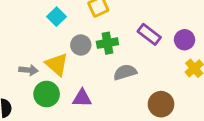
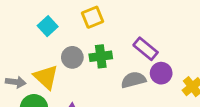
purple circle: (185, 40) -> (161, 73), moved
gray semicircle: (125, 72) -> (133, 80), moved

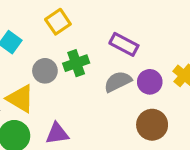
purple circle: (161, 73) -> (150, 82), moved

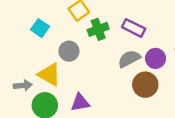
green cross: (76, 63) -> (98, 29), moved
brown circle: (152, 125) -> (145, 85), moved

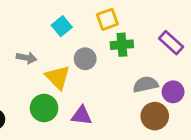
purple rectangle: (134, 28) -> (171, 43), moved
gray arrow: (23, 85) -> (26, 58), moved

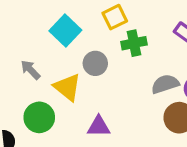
cyan square: (62, 26) -> (65, 30), size x1.4
gray arrow: (26, 58) -> (30, 70), turned -138
green circle: (44, 108) -> (39, 117), moved

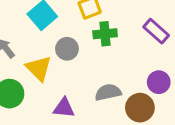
gray semicircle: (165, 84) -> (108, 92), moved

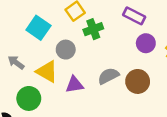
purple circle: (159, 82) -> (146, 43), moved
purple triangle: (64, 108) -> (75, 85), moved

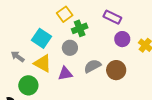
cyan square: (38, 28) -> (42, 38), moved
gray circle: (66, 50) -> (70, 48), moved

